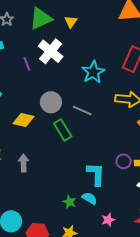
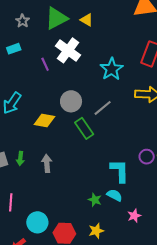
yellow triangle: (71, 22) -> (87, 20), turned -32
gray line: (82, 110) -> (103, 108), turned -60

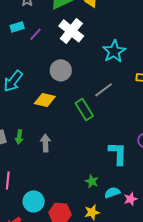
purple line: (45, 64) -> (35, 34), moved, turned 64
gray circle: (71, 101) -> (61, 70), moved
cyan semicircle: (115, 195) -> (112, 193), moved, turned -49

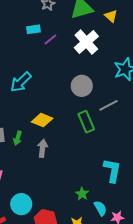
gray circle: (61, 70) -> (82, 86), moved
yellow diamond: (45, 100) -> (42, 120), moved
cyan semicircle: (112, 193) -> (100, 208), turned 70

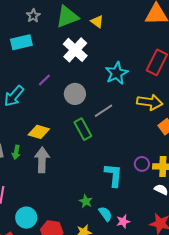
cyan rectangle: (34, 29) -> (21, 42), size x1.5
purple line: (50, 39) -> (44, 80), moved
gray arrow: (42, 148) -> (42, 160), size x1.4

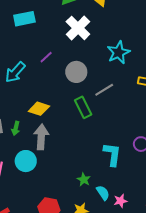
cyan circle: (26, 218) -> (26, 161), moved

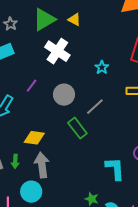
cyan star: (119, 52) -> (102, 67), size x0.6

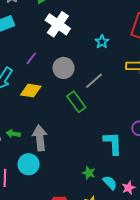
yellow diamond: (34, 138) -> (31, 91), moved
green arrow: (15, 161) -> (13, 134), turned 96

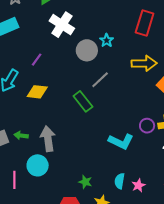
gray circle: (63, 68) -> (87, 50), moved
cyan L-shape: (113, 143) -> (121, 141), turned 120
green star: (89, 173) -> (85, 182), moved
cyan semicircle: (110, 183) -> (120, 181), turned -126

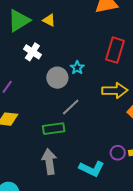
white cross: (62, 25) -> (32, 52), size x0.7
green rectangle: (83, 101) -> (54, 129), turned -60
gray arrow: (48, 139) -> (49, 162), moved

